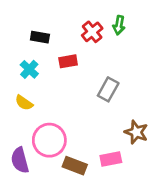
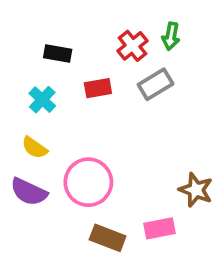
gray rectangle: (108, 89) -> (156, 84), moved, turned 30
pink circle: (49, 140) -> (88, 182), moved
purple semicircle: (20, 160) -> (29, 192), moved, turned -50

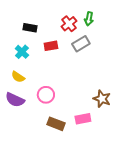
pink circle: (88, 182) -> (46, 95), size x0.7

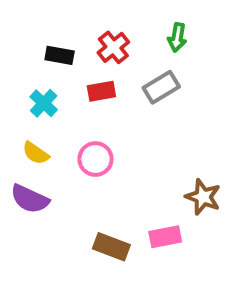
red cross: (69, 24) -> (113, 47), moved
pink circle: (46, 95) -> (95, 159), moved

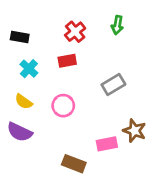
black rectangle: (60, 55) -> (20, 37), moved
gray rectangle: (161, 87) -> (113, 84), moved
pink rectangle: (165, 237) -> (107, 144), moved

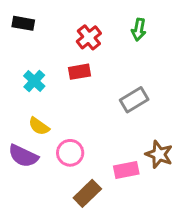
black rectangle: (20, 37) -> (23, 23), moved
yellow semicircle: (24, 102) -> (39, 126), moved
pink circle: (63, 106) -> (70, 153), moved
brown rectangle: (74, 164) -> (87, 193), turned -65

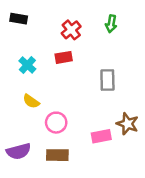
gray rectangle: (134, 100) -> (107, 80), turned -60
purple semicircle: (23, 156) -> (19, 151), moved, turned -40
brown rectangle: (87, 193) -> (57, 155), moved, turned 45

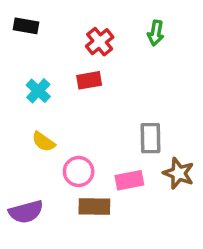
gray rectangle: (107, 80) -> (151, 138), moved
pink rectangle: (101, 136) -> (129, 180), moved
brown rectangle: (57, 155) -> (94, 207), moved

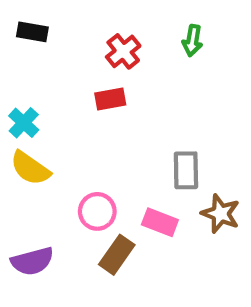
cyan cross: (38, 91) -> (24, 123), moved
yellow semicircle: (44, 142) -> (30, 168), moved, size x1.4
pink rectangle: (129, 180) -> (160, 222), turned 32
brown rectangle: (94, 207) -> (117, 255), turned -56

